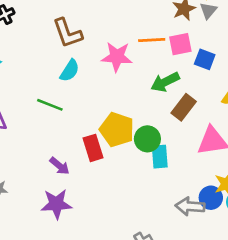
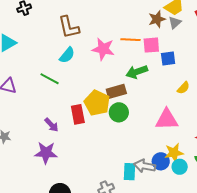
blue square: (205, 59) -> (168, 58), turned -35
brown rectangle: (184, 107) -> (116, 91), moved, turned 30
cyan rectangle: (160, 157) -> (129, 172), moved

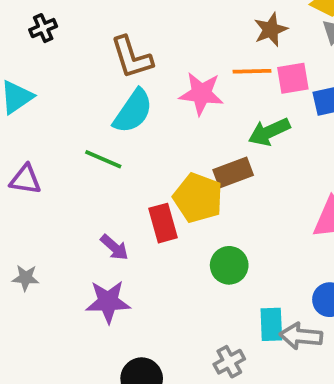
brown star: (157, 19) -> (271, 30), moved
cyan semicircle: (67, 55) -> (133, 111), size x1.4
green circle: (119, 112) -> (229, 265), moved
gray arrow: (145, 166) -> (301, 336), moved

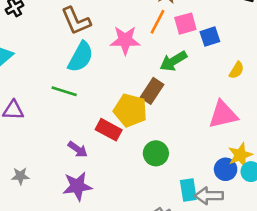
orange line: (252, 71) -> (158, 22), turned -55
brown rectangle: (233, 173) -> (152, 91), turned -30
red rectangle: (163, 223) -> (109, 130), turned -40

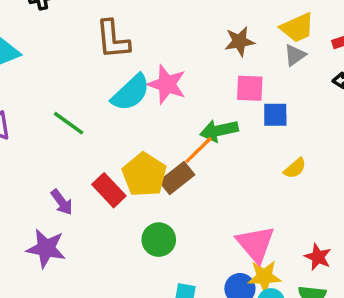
orange line: (158, 22) -> (199, 150), moved
cyan semicircle: (81, 57) -> (131, 93), moved
brown rectangle: (152, 91) -> (177, 178), moved
pink triangle: (223, 115) -> (255, 244), moved, turned 44

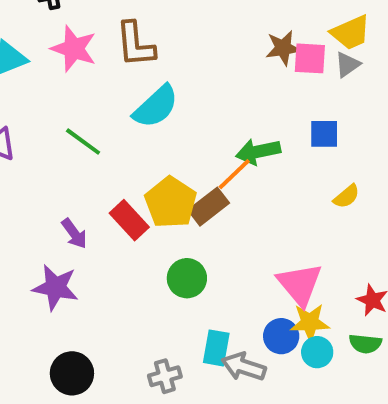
pink star: (167, 84) -> (74, 49), moved
pink square: (250, 88) -> (310, 58), moved

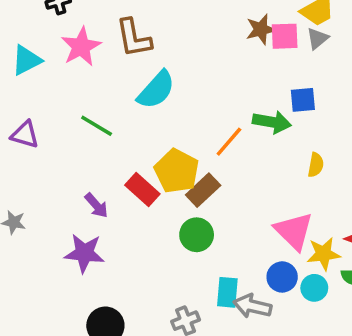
pink star: (74, 49) -> (81, 47), turned 30
green arrow: (258, 152) -> (272, 122), moved, turned -153
yellow semicircle: (346, 196) -> (316, 165), moved, turned -35
brown rectangle: (209, 207) -> (203, 190), moved
yellow star: (310, 322) -> (324, 254), moved

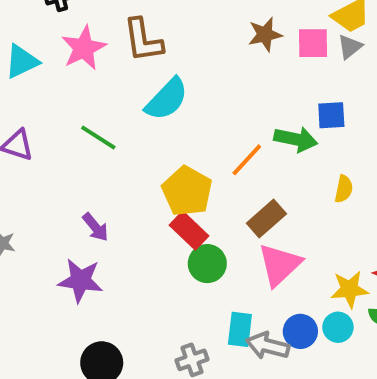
brown star: (261, 29) -> (265, 34), moved
red rectangle: (142, 189) -> (189, 230), moved
brown rectangle: (203, 190) -> (266, 219), moved
pink triangle: (294, 231) -> (280, 265), moved, turned 30
blue circle: (282, 277) -> (300, 331), moved

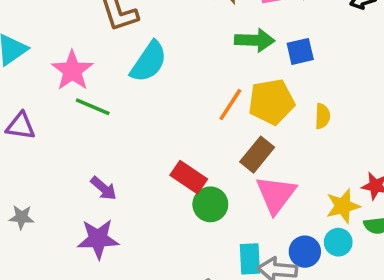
pink star: (84, 48) -> (72, 71), moved
green arrow: (296, 139) -> (255, 40), moved
yellow pentagon: (187, 191) -> (271, 102), moved, turned -30

